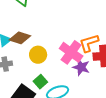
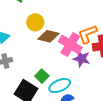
brown diamond: (20, 38) -> (48, 36), moved
yellow circle: (38, 55) -> (35, 22), moved

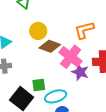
orange L-shape: (87, 34) -> (84, 30), moved
green square: (42, 76) -> (39, 85), turned 32

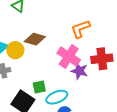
yellow circle: (38, 31) -> (15, 50), moved
brown diamond: (50, 46) -> (35, 39), moved

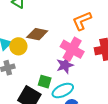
purple star: (79, 71) -> (65, 65), moved, turned -30
green square: (39, 87) -> (45, 82), turned 32

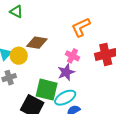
pink cross: (72, 49) -> (72, 56), size x0.6
green square: (45, 82) -> (47, 90), size x1.6

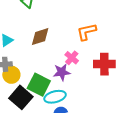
brown diamond: (37, 43) -> (40, 37), turned -40
yellow circle: (19, 56) -> (11, 75), moved

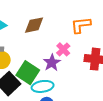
purple star: (62, 72) -> (52, 63), turned -30

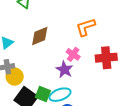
green square: (28, 73) -> (43, 94), moved, size x0.7

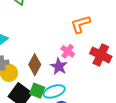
brown diamond: (40, 36) -> (35, 65), moved, turned -40
red cross: (106, 58) -> (101, 55), turned 30

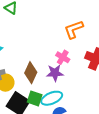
purple star: (59, 66) -> (55, 73), turned -30

